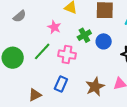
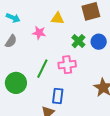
pink star: (54, 27) -> (39, 33), moved
blue rectangle: (61, 84) -> (58, 96), moved

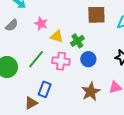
yellow triangle: (58, 18) -> (57, 36), moved
blue circle: (99, 42) -> (88, 59), moved

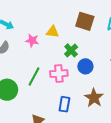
brown square: (96, 15) -> (85, 21), turned 30
yellow triangle: (57, 36) -> (53, 32), moved
blue rectangle: (45, 89) -> (64, 104), moved

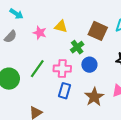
brown square: (85, 21) -> (98, 31), moved
blue rectangle: (64, 104) -> (64, 91), moved

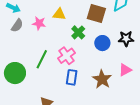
gray semicircle: (10, 37) -> (17, 26), moved
blue circle: (89, 65) -> (102, 43), moved
pink cross: (62, 69) -> (66, 56), turned -30

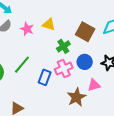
pink cross: (66, 56) -> (64, 69), moved
pink triangle: (125, 70) -> (94, 85), moved
blue rectangle: (72, 77) -> (45, 77), moved

